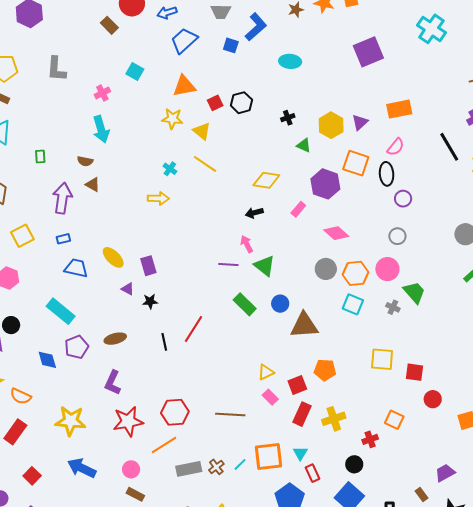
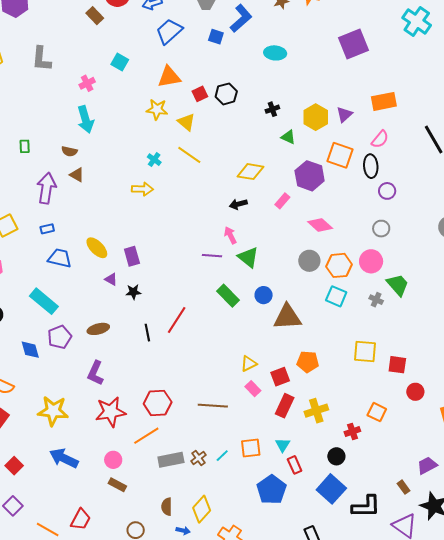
orange square: (268, 457) -> (251, 448), size x0.7

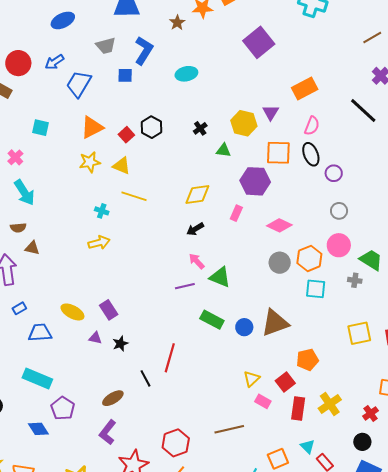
blue circle: (264, 295) -> (244, 327), moved
brown ellipse: (98, 329) -> (113, 398), moved
purple L-shape: (95, 373) -> (108, 432), turned 30

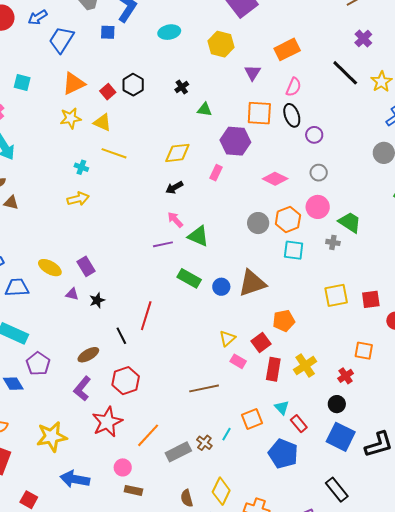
yellow hexagon: (244, 123) -> (221, 44), moved
pink diamond: (279, 225) -> (275, 179), moved
red hexagon: (176, 443) -> (126, 381), moved

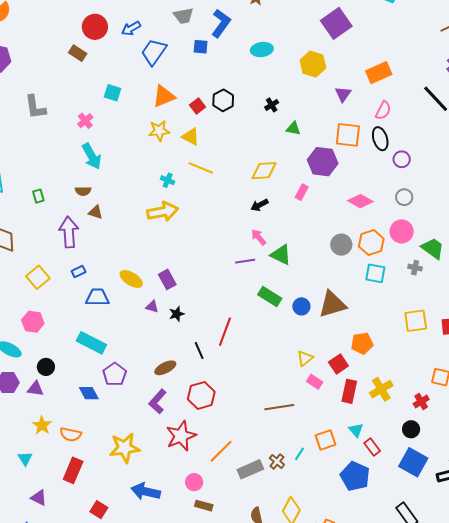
yellow arrow: (78, 199) -> (163, 212), size x1.4

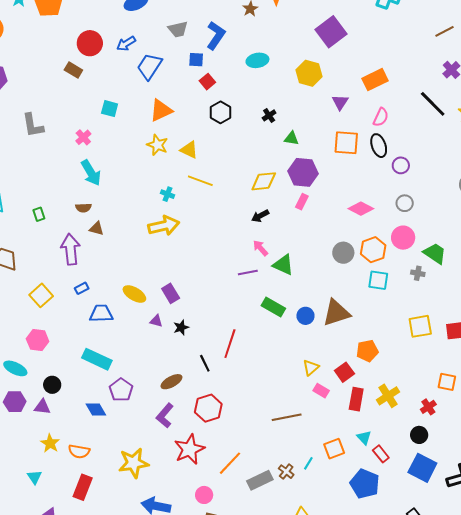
red square: (198, 106) -> (207, 82), moved
yellow star: (159, 131) -> (157, 145), turned 30
purple hexagon: (323, 162) -> (303, 172), moved

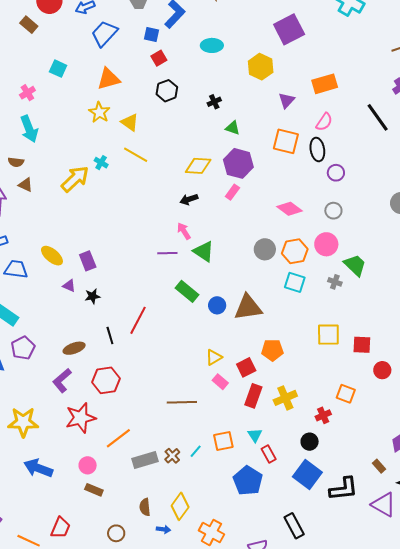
yellow arrow: (164, 226) -> (75, 179), moved, turned -40

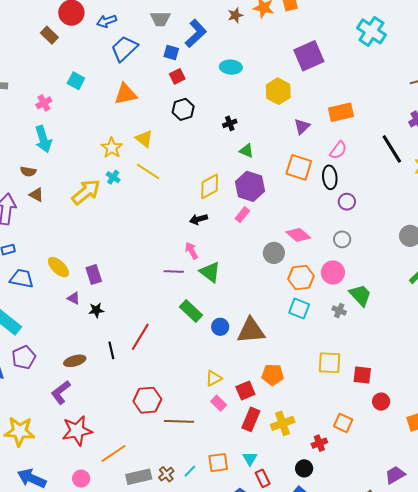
yellow star: (99, 112) -> (112, 148), moved
yellow diamond: (198, 166) -> (210, 186), turned -36
gray circle: (265, 249) -> (274, 253), moved
red hexagon: (106, 380) -> (147, 400), moved

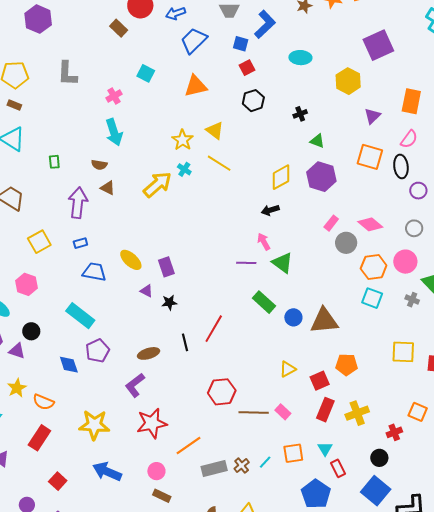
orange rectangle: (341, 112) -> (411, 101), turned -65
pink rectangle: (242, 215) -> (331, 223), moved
pink rectangle: (219, 403) -> (283, 412), moved

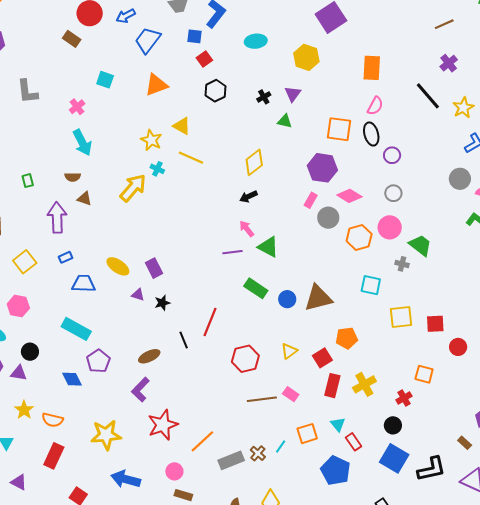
purple triangle: (372, 116) -> (293, 94), moved
purple hexagon: (321, 177) -> (322, 168), moved
cyan square: (372, 298) -> (371, 285), moved
red hexagon: (222, 392) -> (245, 359), moved

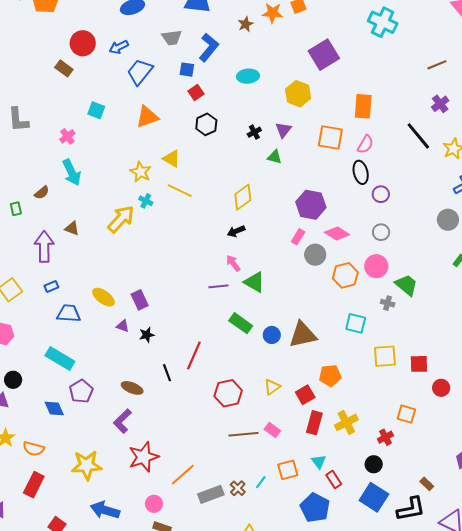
orange square: (339, 129) -> (330, 138), moved
brown semicircle: (73, 177) -> (42, 193), moved, turned -42
brown ellipse: (149, 356) -> (132, 388), turned 45
brown rectangle: (465, 443) -> (427, 484), moved

